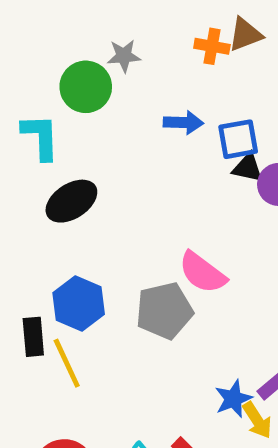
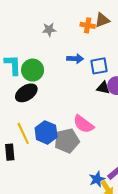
green circle: (86, 87) -> (33, 70), moved
black triangle: (248, 168) -> (103, 88), moved
blue hexagon: (79, 304) -> (46, 132), moved
yellow line: (67, 363) -> (23, 133), moved

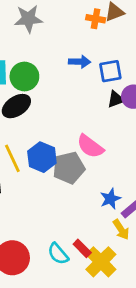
gray star: (49, 30) -> (28, 19), moved, size x1.5
black triangle: (103, 88) -> (116, 99), turned -32
blue star: (97, 179) -> (110, 199), moved

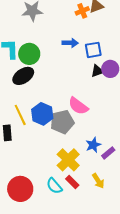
orange cross: (96, 19) -> (82, 11), turned -32
yellow arrow: (121, 230) -> (98, 181), moved
yellow cross: (101, 262) -> (68, 160), moved

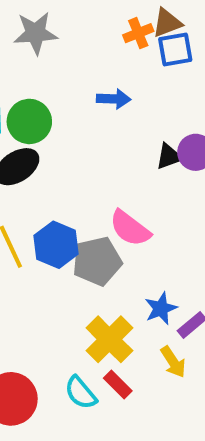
blue square: (93, 50) -> (175, 50), moved
yellow arrow: (98, 181) -> (173, 362), moved

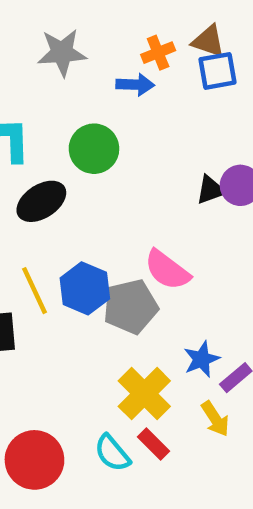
brown triangle: (167, 23) -> (208, 41), turned 40
orange cross: (138, 33) -> (158, 53), moved
blue arrow: (114, 99) -> (135, 85), moved
green circle: (29, 121) -> (94, 149), moved

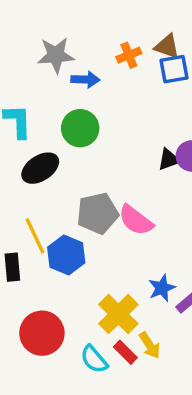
blue arrow: (135, 85) -> (85, 80), moved
blue hexagon: (85, 288) -> (66, 255), moved
gray pentagon: (131, 307) -> (98, 213), moved
yellow arrow: (215, 419) -> (150, 345), moved
red circle: (34, 460) -> (42, 333), moved

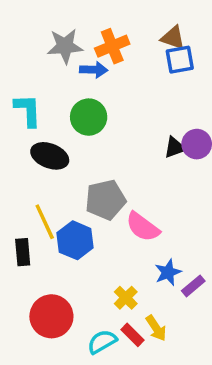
orange cross: (129, 55) -> (112, 46), moved, size x1.4
black ellipse: (40, 168) -> (50, 156), turned 54
pink semicircle: (136, 220) -> (143, 227), moved
yellow cross: (118, 314) -> (126, 298), size x0.6
cyan semicircle: (94, 359) -> (102, 342), turned 100

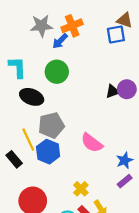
brown triangle: (173, 38) -> (125, 20), moved
blue arrow: (94, 70) -> (60, 41), turned 133
gray pentagon: (105, 200) -> (51, 125), moved
black rectangle: (23, 252) -> (14, 159), turned -35
blue star: (168, 272) -> (125, 160), moved

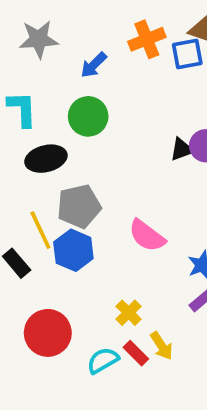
gray star: (41, 26) -> (39, 39), moved
orange cross: (72, 26) -> (147, 39), moved
black ellipse: (32, 97) -> (46, 159), turned -35

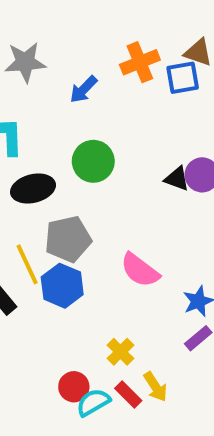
green circle: (88, 116) -> (93, 161), moved
black triangle: (182, 149) -> (177, 179), turned 40
red circle: (48, 333) -> (74, 387), moved, size x0.6

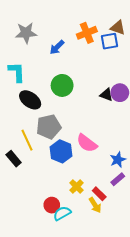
black ellipse: (33, 189) -> (30, 100), turned 50
blue hexagon: (62, 286) -> (61, 151), moved
red rectangle: (128, 395) -> (99, 194), moved

